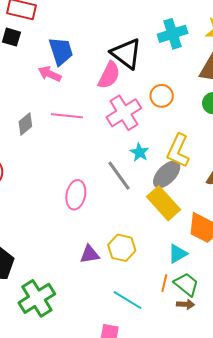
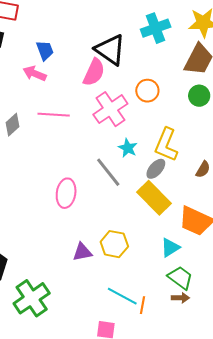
blue trapezoid: (61, 51) -> (45, 50), size x0.7
gray ellipse: (167, 174) -> (156, 169), size x0.7
orange line: (164, 283) -> (142, 305), moved

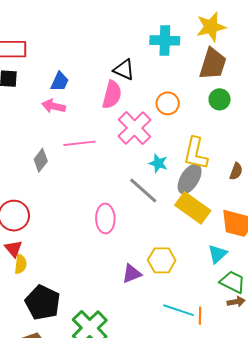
cyan cross: (156, 28) -> (165, 40), turned 32
blue trapezoid: (45, 50) -> (60, 82), turned 55
black triangle: (110, 50) -> (124, 70), size x0.7
gray ellipse: (156, 169) -> (190, 179), size x1.4

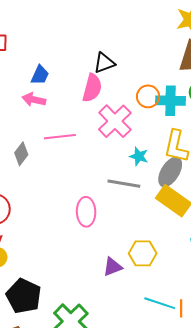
cyan cross: (165, 40) -> (170, 101), moved
black triangle: (124, 70) -> (104, 63), turned -45
gray line: (143, 191) -> (124, 184), turned -32

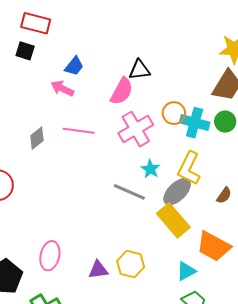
pink ellipse: (86, 212) -> (50, 256), moved

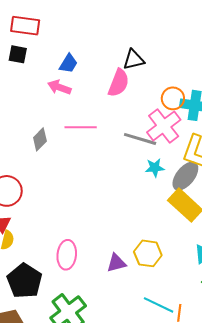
pink cross: (136, 129) -> (164, 126), moved
cyan star: (150, 169) -> (155, 168), moved, turned -30
gray line: (129, 192) -> (140, 139), moved

